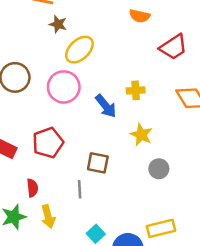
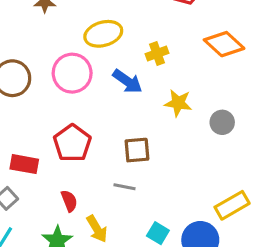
yellow ellipse: (79, 50) -> (103, 34), moved, turned 44
gray circle: (159, 169) -> (222, 122), moved
gray line: (80, 189) -> (124, 187), turned -60

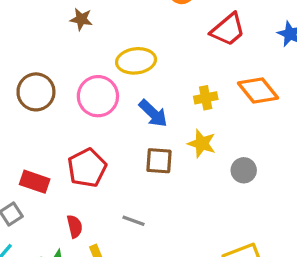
yellow cross: (157, 53) -> (206, 98), moved
brown square: (137, 150) -> (159, 161), moved

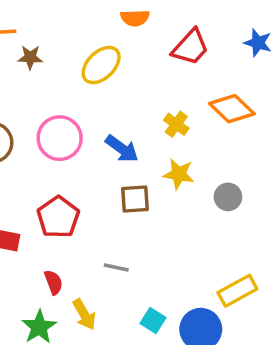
yellow ellipse: (136, 61) -> (101, 65), moved, turned -30
yellow cross: (206, 98) -> (176, 124), turned -35

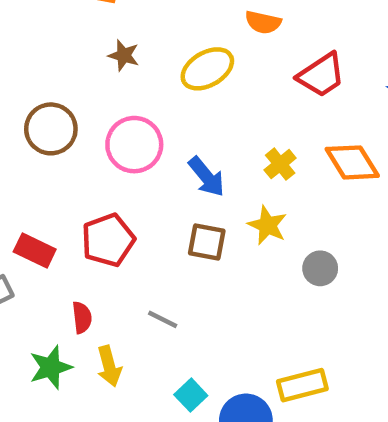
brown star: (30, 57) -> (124, 55), moved

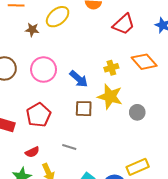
yellow ellipse: (207, 69) -> (58, 17), moved
yellow cross: (280, 164) -> (111, 68), turned 32
yellow star: (267, 225) -> (110, 97), size x1.4
red semicircle: (82, 318) -> (32, 152), turned 80

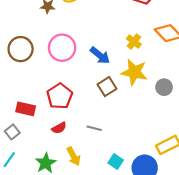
yellow cross: (111, 68) -> (134, 42), turned -32
brown square: (84, 109) -> (107, 87), turned -30
red semicircle: (32, 152) -> (59, 128), moved

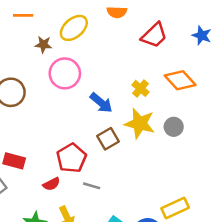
pink circle: (62, 48) -> (65, 73), moved
gray circle: (164, 87) -> (174, 127), moved
red pentagon: (60, 96) -> (71, 158), moved

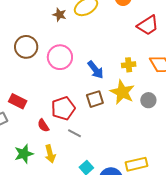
pink circle: (65, 73) -> (60, 57), moved
yellow cross: (141, 88) -> (129, 65), turned 32
red semicircle: (51, 184) -> (43, 125), turned 72

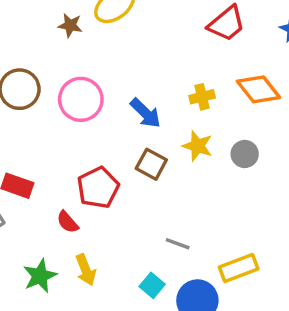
yellow star: (122, 92) -> (197, 146), size x0.7
brown square: (95, 99) -> (151, 164), turned -36
gray line: (74, 133) -> (178, 244), moved

